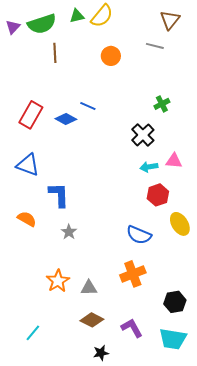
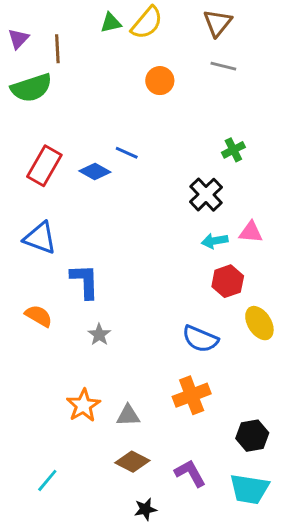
brown triangle: (170, 20) -> (218, 23), moved
green semicircle: (42, 24) -> (31, 88), moved
brown line: (55, 53) -> (57, 49), moved

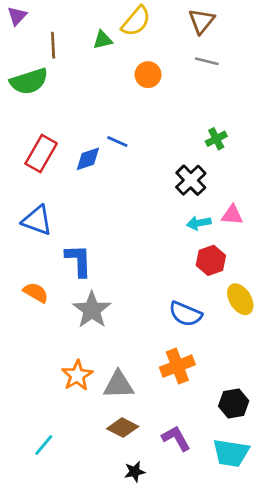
green triangle: (111, 23) -> (103, 40), moved
purple triangle: (18, 39) -> (17, 16), moved
blue diamond: (95, 172) -> (88, 159), turned -48
gray star: (99, 335) -> (92, 310), size x1.8
gray triangle: (128, 415) -> (119, 385), size x1.4

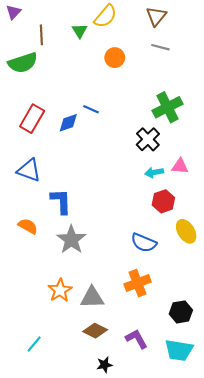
green triangle: (103, 40) -> (80, 31), turned -49
green cross: (216, 139) -> (168, 107), size x1.8

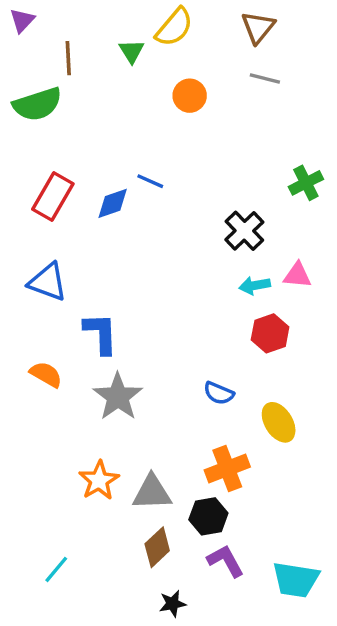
green cross: (168, 107) -> (306, 183), moved, size x0.7
yellow ellipse: (186, 231) -> (279, 422), moved
blue semicircle: (144, 243) -> (219, 393), moved, size x0.7
black hexagon: (181, 312) -> (208, 516), moved
brown diamond: (95, 331) -> (157, 547), turned -70

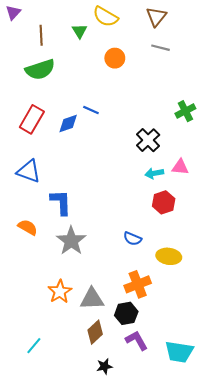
yellow semicircle: (174, 27) -> (105, 17), turned 80
green semicircle: (37, 104) -> (40, 70), moved
yellow ellipse: (279, 422) -> (169, 256), turned -50

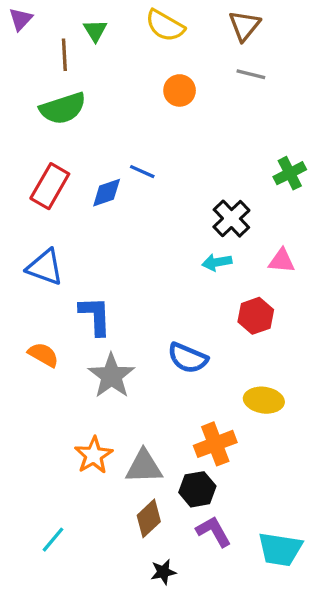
green triangle: (80, 31) -> (95, 30), moved
cyan arrow: (154, 173) -> (217, 262), moved
blue semicircle: (132, 239) -> (188, 358), moved, size x1.4

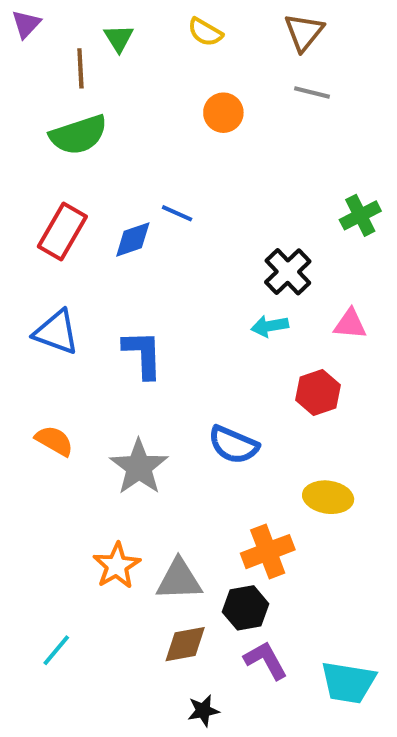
yellow semicircle: (165, 26) -> (205, 32), size x0.7
blue L-shape: (95, 316) -> (143, 354), moved
brown diamond: (149, 518) -> (185, 644), turned 33
cyan line: (53, 540) -> (56, 650), moved

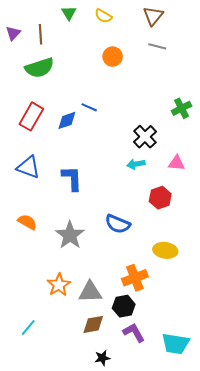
purple triangle: (26, 24) -> (13, 33), moved
green triangle: (119, 38) -> (69, 13), moved

